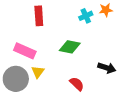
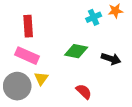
red rectangle: (39, 16) -> (28, 26), moved
black arrow: (107, 68) -> (111, 59), moved

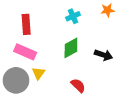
cyan cross: (94, 17) -> (73, 16), moved
green diamond: (76, 51) -> (71, 48), turned -40

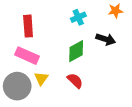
black arrow: (104, 55) -> (106, 39), moved
red semicircle: (78, 85) -> (75, 81), moved

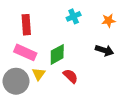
orange star: (115, 11) -> (109, 21), moved
black arrow: (106, 39) -> (104, 50), moved
green diamond: (76, 51) -> (57, 54), moved

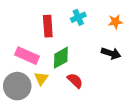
red rectangle: (26, 25) -> (48, 26), moved

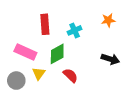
cyan cross: (78, 17) -> (75, 30), moved
black arrow: (111, 53) -> (110, 59), moved
gray circle: (17, 86) -> (16, 81), size x0.7

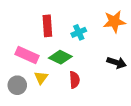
orange star: (108, 20) -> (114, 22), size x1.5
green diamond: (57, 54) -> (60, 57), turned 55
red semicircle: (70, 75) -> (74, 80), turned 42

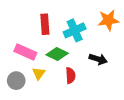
cyan cross: (79, 32) -> (75, 30), size x1.5
black arrow: (117, 63) -> (98, 59), moved

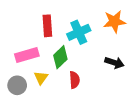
pink rectangle: (25, 52) -> (27, 55), turned -40
green diamond: (57, 54) -> (60, 57), turned -70
black arrow: (98, 59) -> (114, 63), moved

